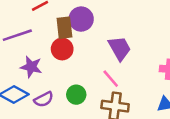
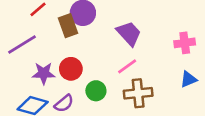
red circle: (62, 49) -> (71, 69), moved
pink line: (111, 79) -> (127, 66), turned -72

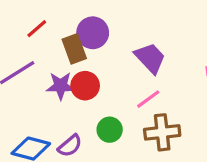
red circle: (71, 69) -> (85, 86), moved
purple star: (44, 73) -> (61, 86), moved

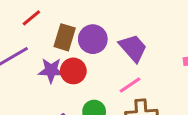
purple circle: (93, 33) -> (93, 39), moved
brown rectangle: (74, 49) -> (65, 37), turned 35

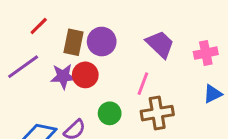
purple trapezoid: (133, 48) -> (160, 44), moved
pink line: (130, 85) -> (143, 84), turned -30

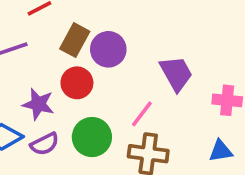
purple star: (63, 76) -> (38, 104), moved
green circle: (110, 113) -> (92, 137), size x1.4

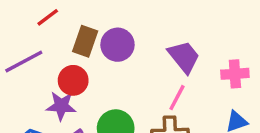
red circle: (77, 83) -> (73, 80), moved
pink line: (142, 114) -> (177, 98), moved

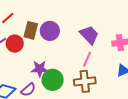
red circle: (73, 80) -> (15, 44), moved
purple star: (61, 106) -> (40, 69), moved

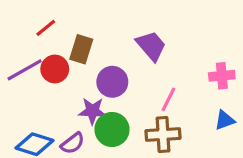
purple circle: (50, 31) -> (112, 82), moved
purple trapezoid: (89, 35) -> (151, 46), moved

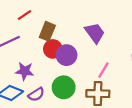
red circle: (55, 69) -> (53, 49), moved
purple star: (92, 111) -> (25, 71), moved

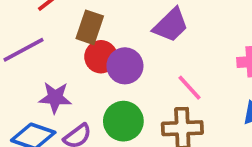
purple trapezoid: (95, 33) -> (171, 25), turned 85
pink line: (103, 70) -> (190, 88), turned -70

